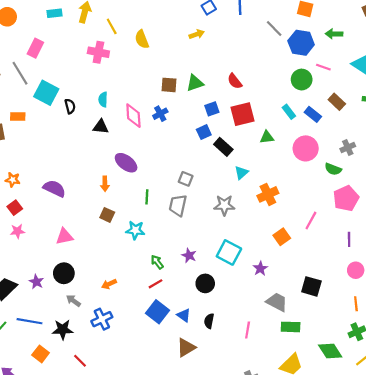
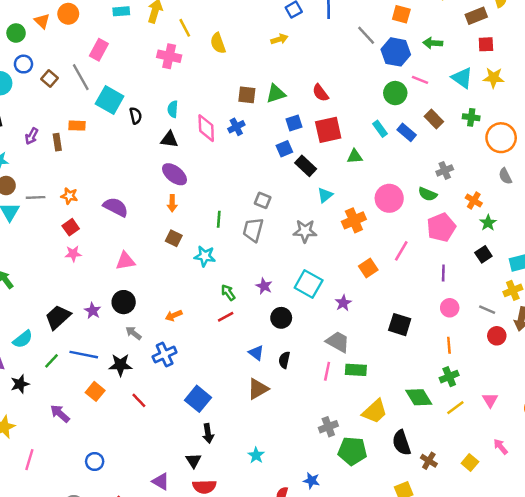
pink circle: (306, 148) -> (389, 198), moved
purple ellipse: (126, 163) -> (174, 174), moved
gray trapezoid: (277, 302) -> (338, 342), moved
blue square: (158, 312) -> (198, 399), moved
green rectangle: (291, 327) -> (356, 370), moved

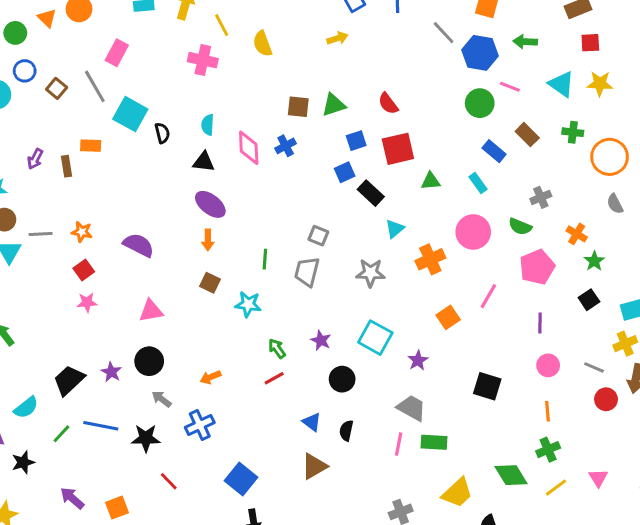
cyan rectangle: (380, 129) -> (478, 183), moved
orange square: (95, 391) -> (117, 508), moved, turned 30

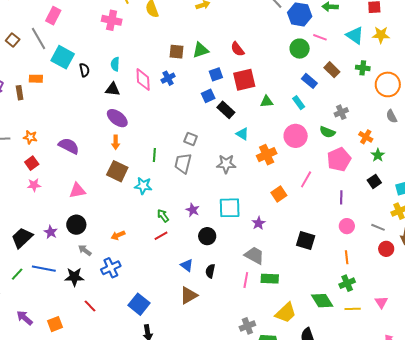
cyan triangle: (395, 229) -> (242, 134), turned -48
brown square: (210, 283) -> (117, 171), size x1.5
cyan square: (375, 338) -> (230, 208), turned -30
yellow line: (556, 488) -> (353, 309), turned 35

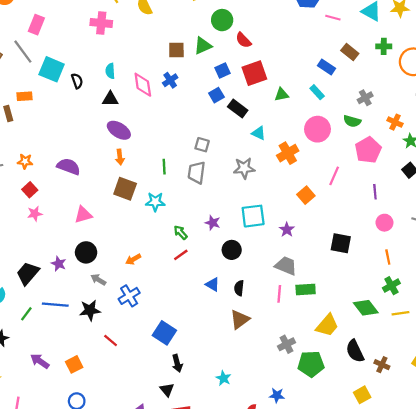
green circle: (300, 49) -> (222, 20), moved
brown triangle: (189, 295) -> (240, 319), moved

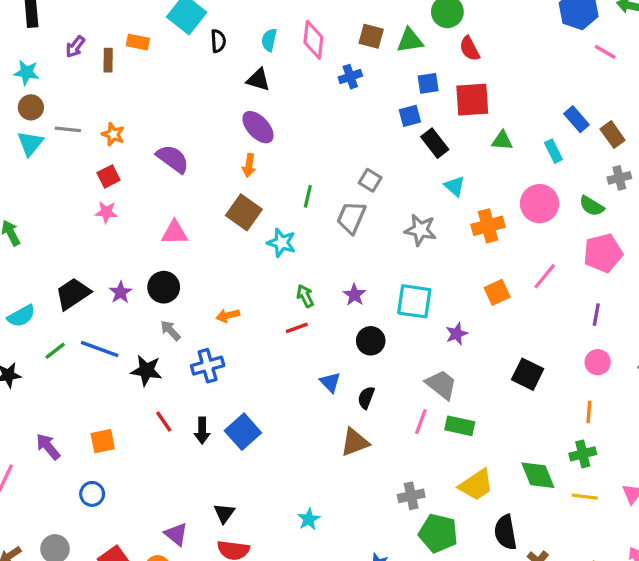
brown rectangle: (350, 52) -> (613, 135), moved
pink diamond: (143, 85) -> (313, 40), moved
purple arrow: (40, 361) -> (48, 447), moved
black arrow: (177, 363) -> (202, 431), moved

